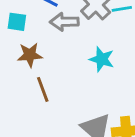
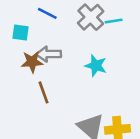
gray arrow: (64, 22) -> (49, 54), moved

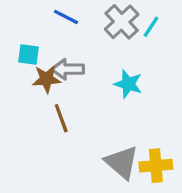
cyan line: (114, 21) -> (151, 27), turned -48
cyan square: (21, 32) -> (29, 55), moved

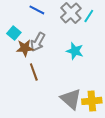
cyan square: (29, 55) -> (14, 33), turned 32
gray arrow: (68, 69) -> (38, 42), turned -60

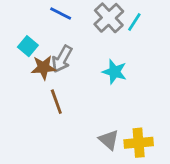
gray triangle: (71, 99) -> (109, 140), size x0.7

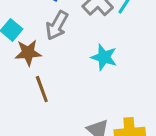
gray arrow: (62, 59) -> (57, 25), moved

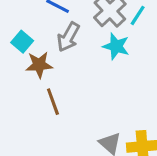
cyan star: (104, 57) -> (116, 46), moved

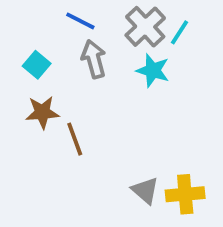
gray arrow: (68, 37) -> (94, 59), turned 136
brown star: (39, 65) -> (42, 112), moved

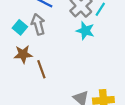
gray arrow: (94, 59) -> (38, 24), moved

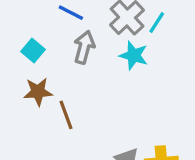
gray arrow: (38, 24) -> (84, 47), moved, turned 30

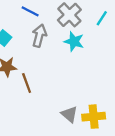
cyan line: (157, 22) -> (102, 18), moved

